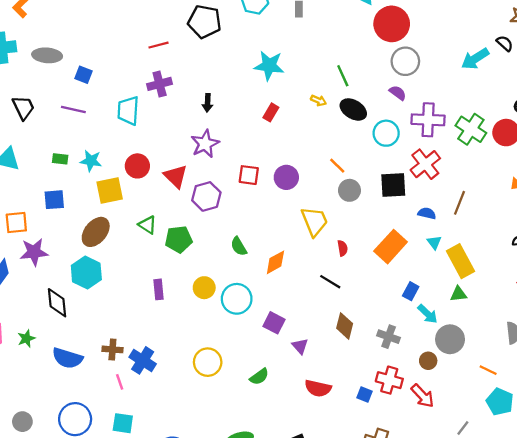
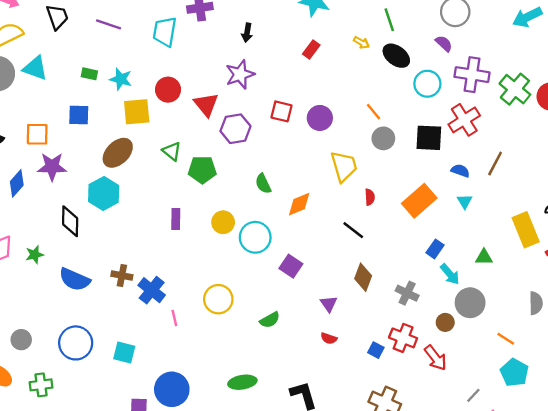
yellow rectangle: (461, 261) -> (526, 230), moved
purple triangle: (300, 346) -> (329, 304), moved
pink line: (120, 382) -> (174, 318), moved
red semicircle: (318, 388) -> (329, 338), size x0.6

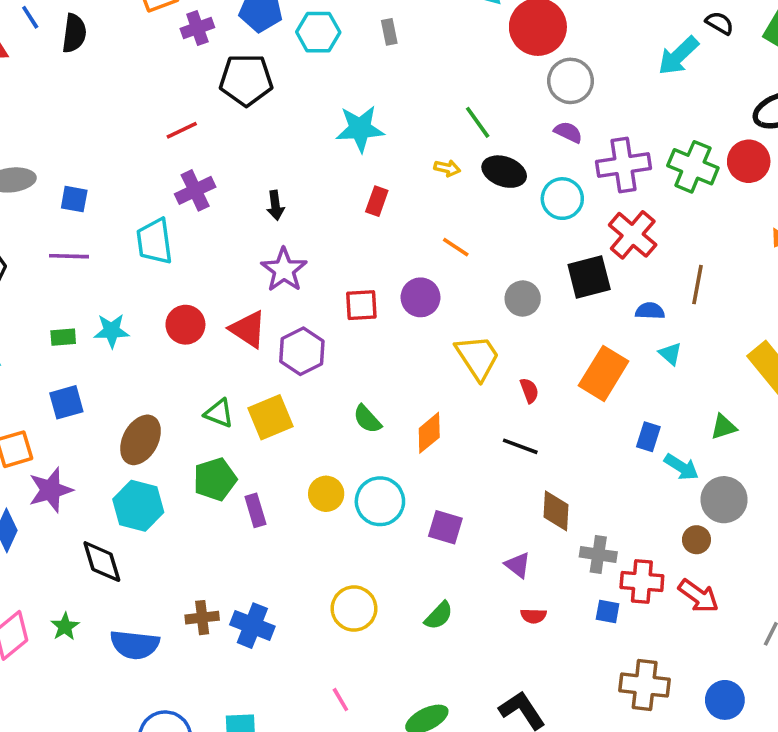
yellow square: (137, 112) -> (271, 417), moved
orange line: (374, 112) -> (456, 247), moved
green pentagon: (202, 170) -> (215, 479), moved
gray cross: (407, 293) -> (598, 554), moved
pink line: (174, 318) -> (340, 700), moved

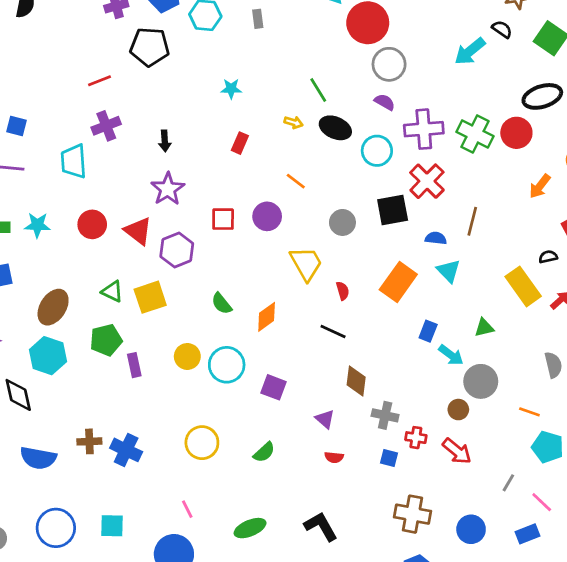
cyan star: (360, 129) -> (231, 89), size x0.6
cyan triangle: (670, 354) -> (449, 271), size x1.4
red cross: (642, 582) -> (416, 438), size x0.7

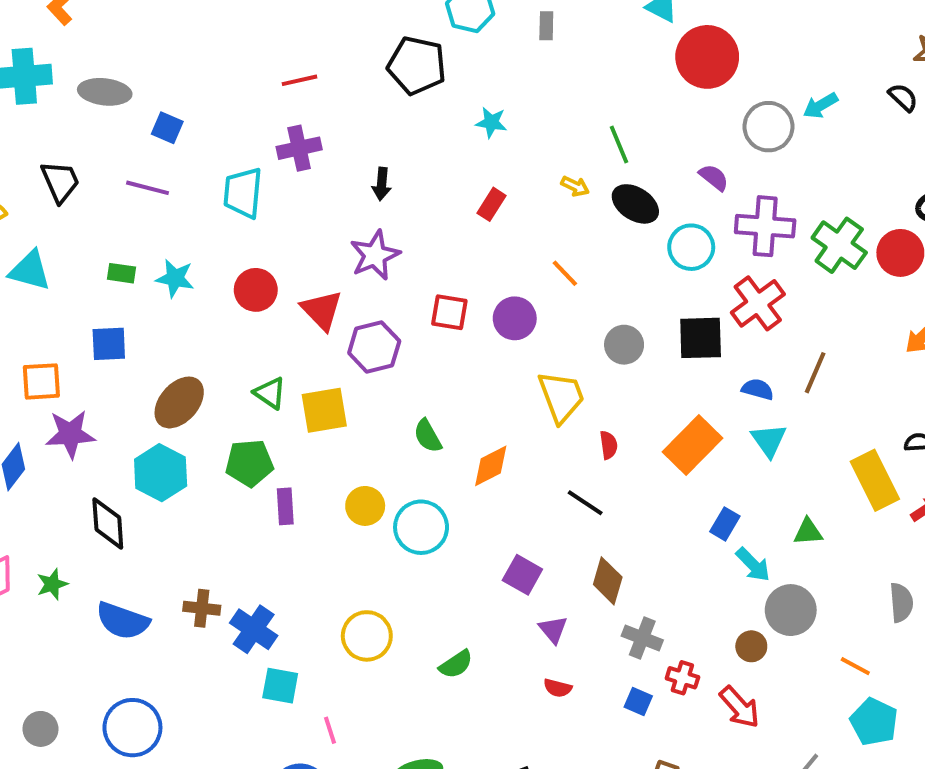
black pentagon: (150, 47) -> (417, 65), moved
cyan arrow: (470, 51) -> (820, 106), moved, size x0.7
gray circle: (389, 64) -> (768, 127), moved
purple square: (274, 387) -> (522, 575), moved
cyan square: (112, 526) -> (280, 686), moved

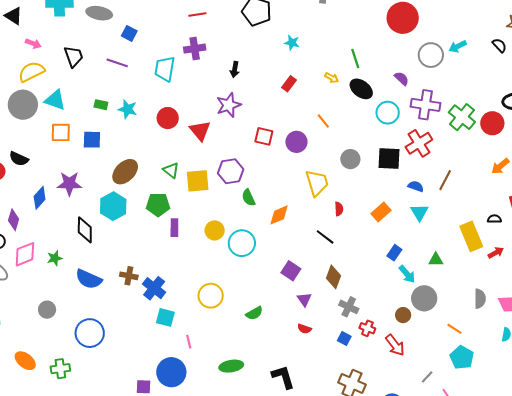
purple hexagon: (374, 347) -> (231, 171), moved
orange square: (41, 381) -> (61, 132), moved
orange rectangle: (692, 445) -> (381, 212), size x0.7
gray circle: (40, 729) -> (47, 310), moved

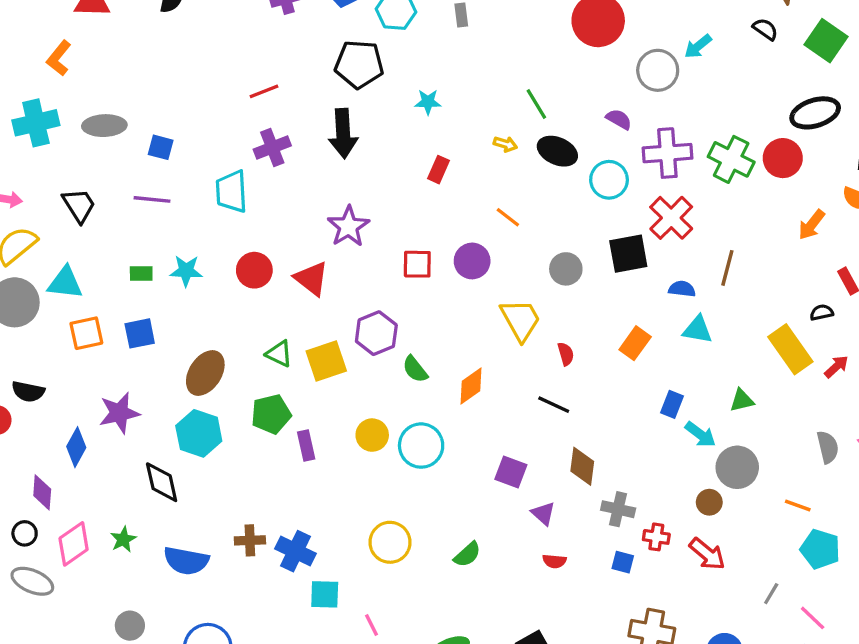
black arrow: (235, 70) -> (343, 133), moved, size x1.8
cyan triangle: (419, 212) -> (698, 330), turned -36

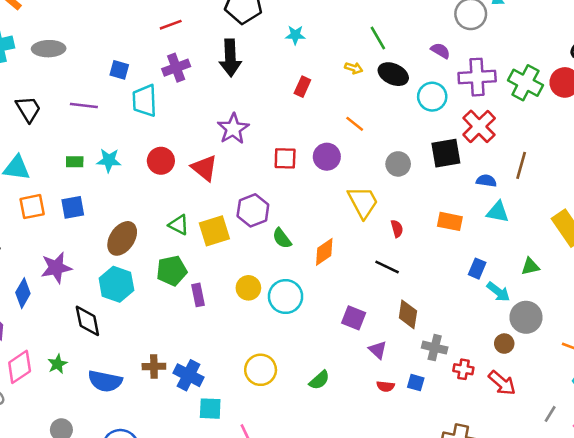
blue square: (161, 147) -> (119, 70), moved
orange rectangle: (635, 343) -> (450, 221), turned 65
blue square: (623, 562) -> (416, 383), moved

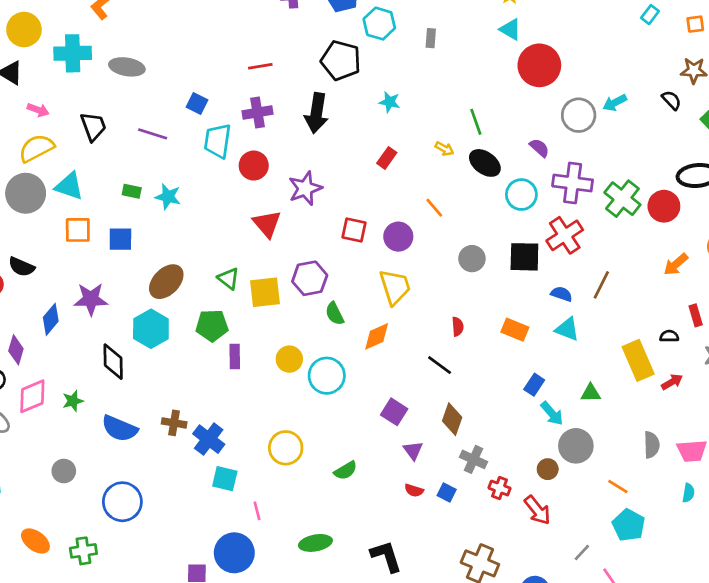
red circle: (161, 161) -> (254, 166), moved
yellow trapezoid: (363, 202) -> (395, 287), moved

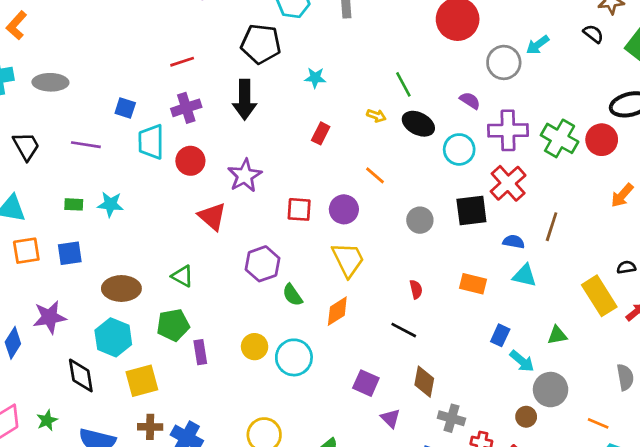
brown ellipse: (166, 282) -> (121, 288), turned 54
yellow square: (265, 292) -> (142, 381), moved

